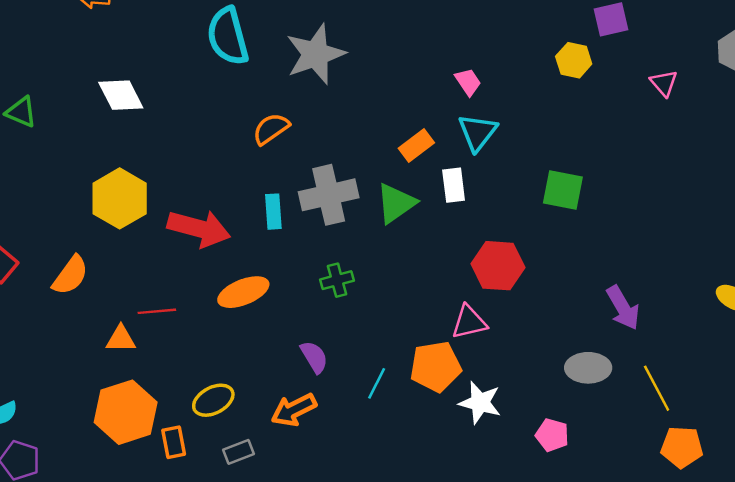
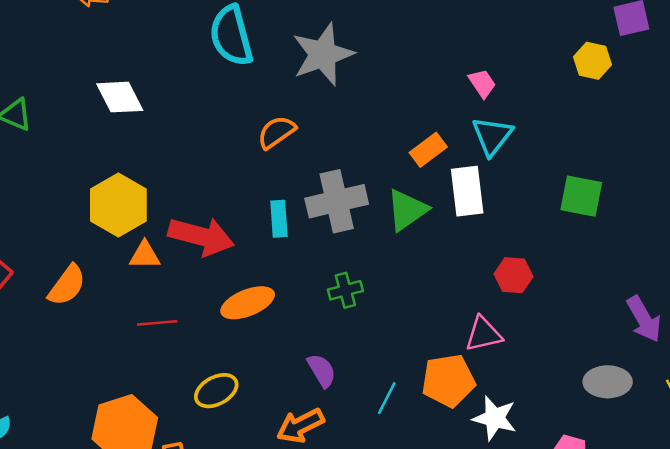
white rectangle: (454, 185) -> (467, 191), size x1.4
red hexagon: (498, 266) -> (513, 275), size x0.7
orange triangle: (121, 339) -> (145, 255), moved
yellow ellipse: (213, 400) -> (216, 391), moved

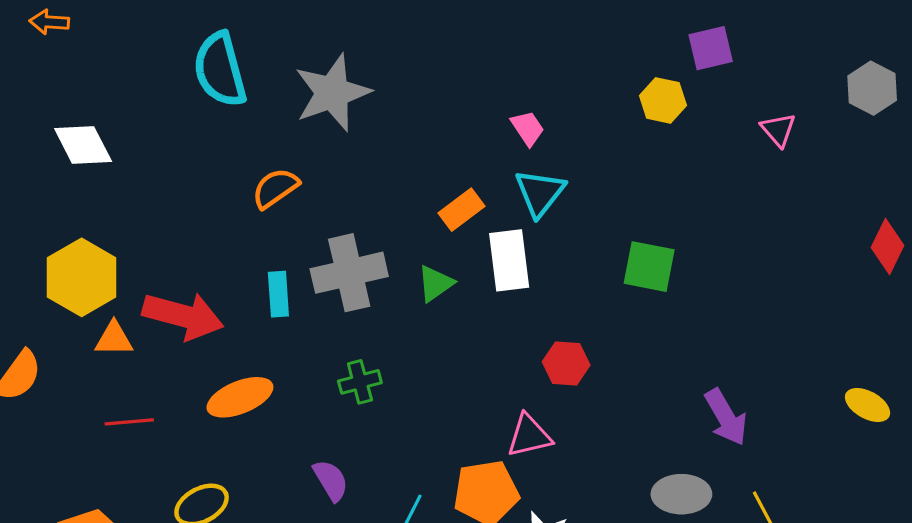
green triangle: (407, 210) -> (435, 283), size x0.7

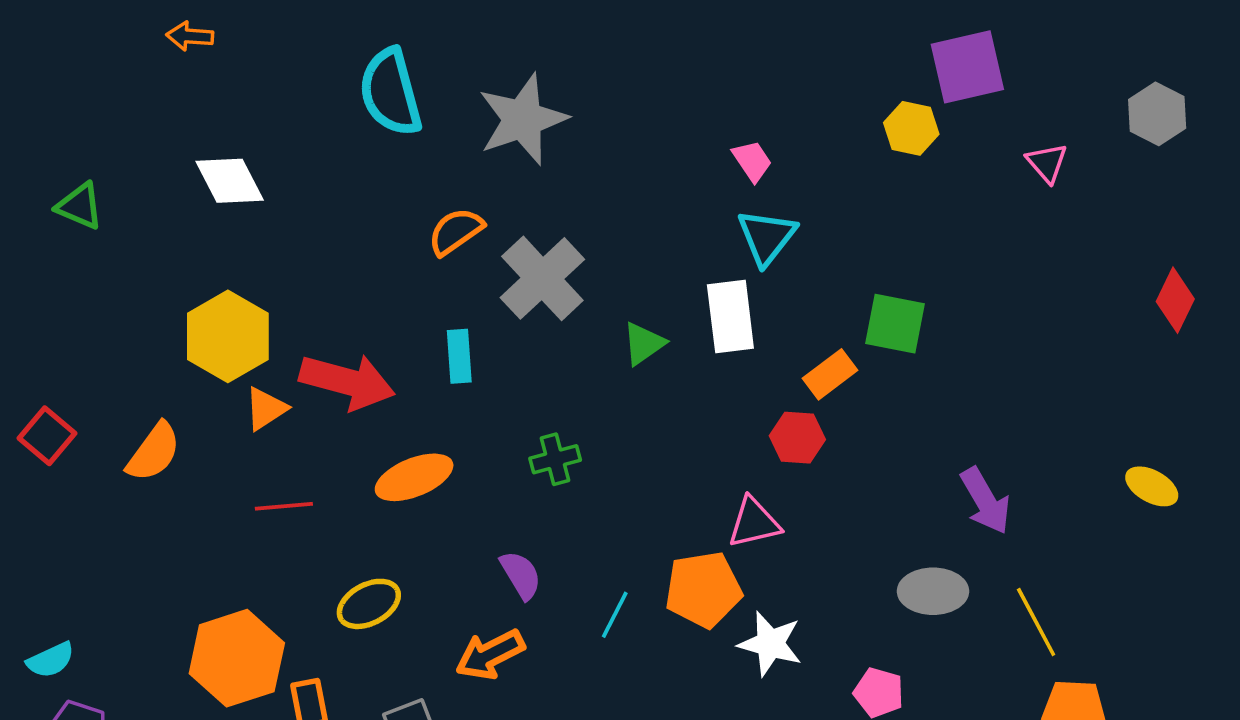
purple square: (711, 48) -> (967, 67), size x1.4
orange rectangle: (461, 210) -> (830, 374), moved
gray cross: (349, 273) -> (542, 278), moved, turned -30
orange triangle: (114, 339) -> (266, 409), turned -33

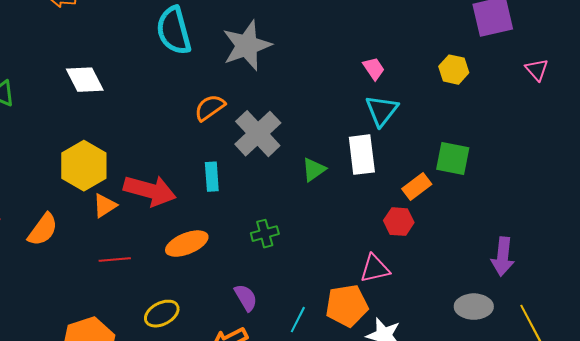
yellow hexagon: (911, 128) -> (454, 70), moved
purple arrow: (985, 501) -> (503, 257), turned 36

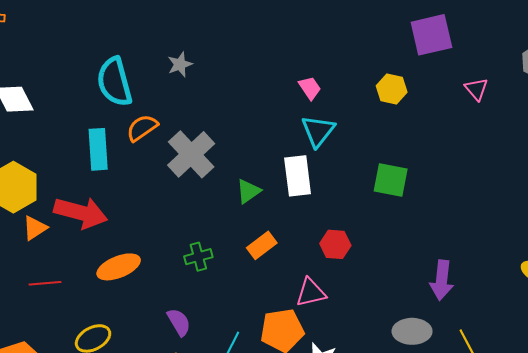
cyan semicircle: (174, 31) -> (114, 82), moved
gray star: (247, 46) -> (180, 64), size x0.5
cyan rectangle: (212, 177) -> (98, 149), moved, size x1.4
orange rectangle: (417, 187) -> (262, 245), moved

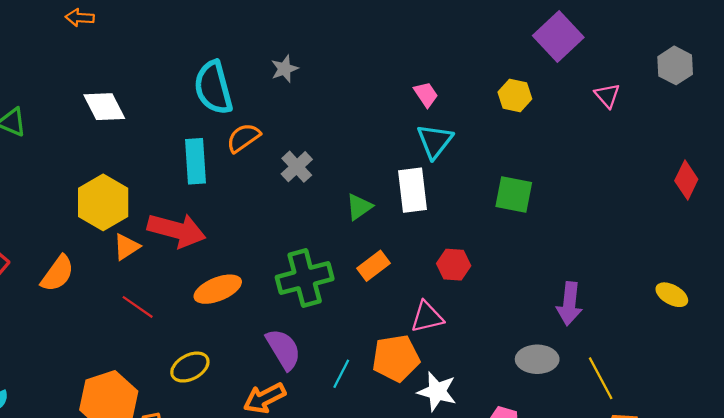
purple square: (431, 35) -> (558, 37), turned -30
gray cross: (191, 154) -> (297, 167), size x0.6
green cross: (198, 257) -> (305, 278), size x1.8
red line: (45, 283) -> (138, 307), turned 40
purple semicircle: (179, 322) -> (283, 349), size x1.4

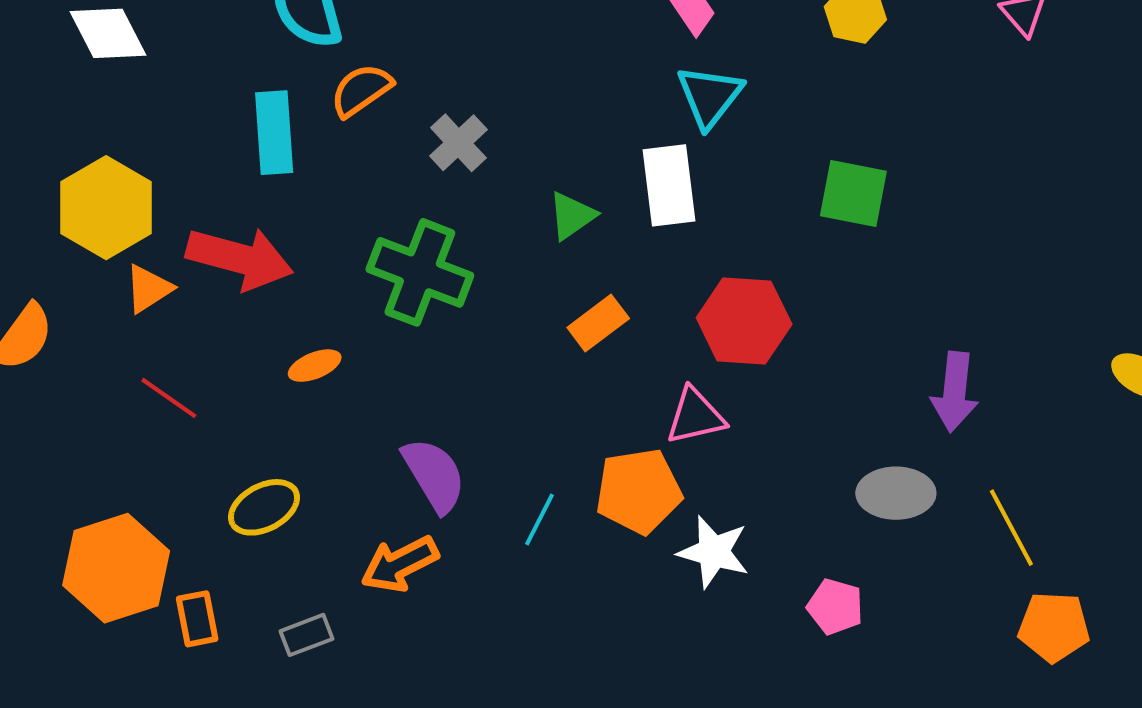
red hexagon: (454, 265) -> (744, 321), size x1.5
green cross: (305, 278) -> (420, 272), moved, turned 36
orange ellipse: (218, 289) -> (315, 366), size x0.6

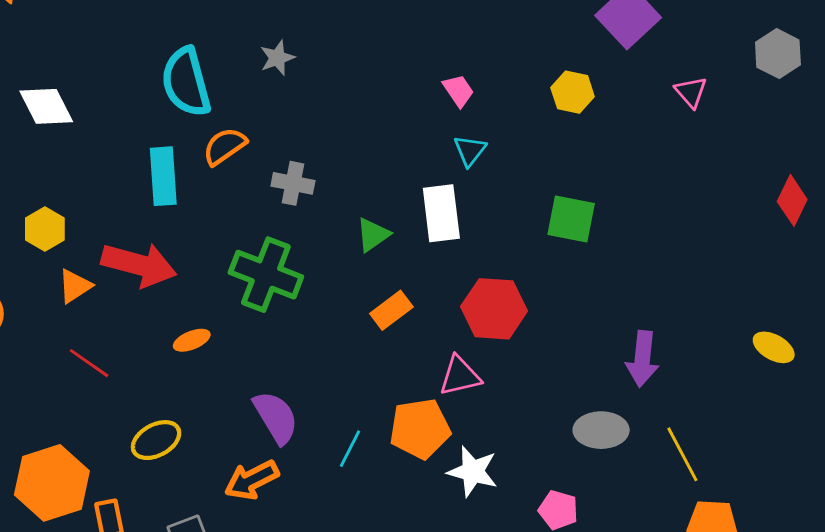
cyan triangle: (710, 96) -> (470, 151), size x0.7
gray cross: (458, 143) -> (293, 183), turned -36
yellow hexagon: (106, 208) -> (45, 229), size x0.6

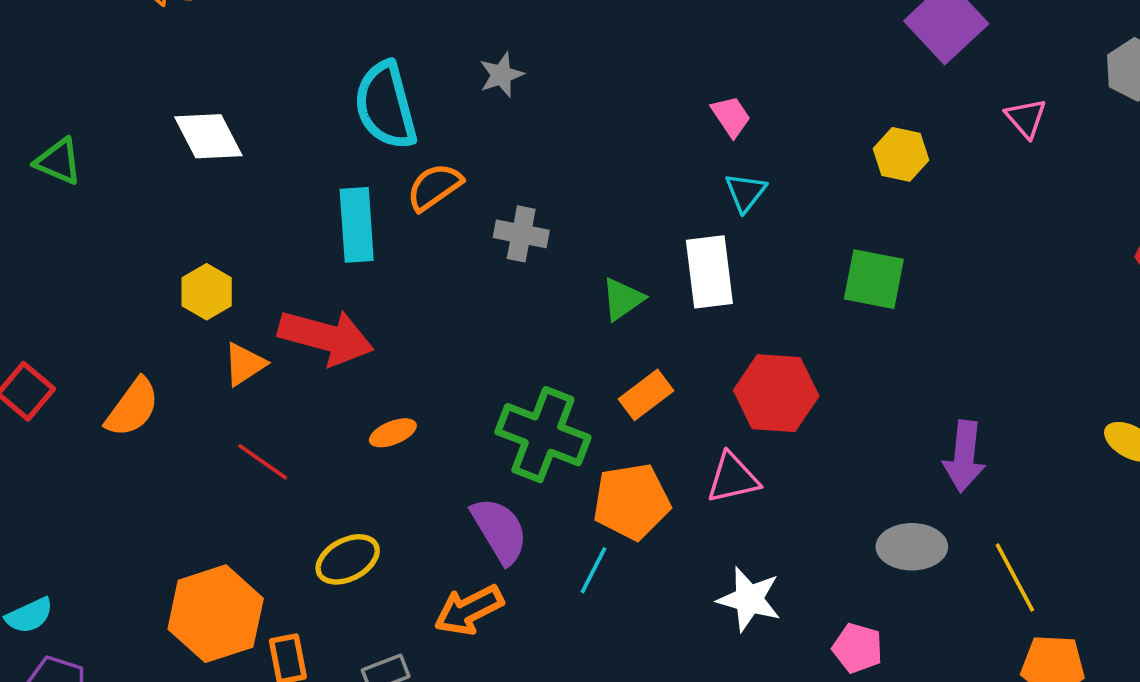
yellow hexagon: (573, 92) -> (901, 154), moved
green cross: (266, 275) -> (543, 435), moved
orange pentagon: (420, 429) -> (632, 502), moved

